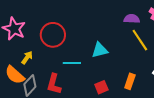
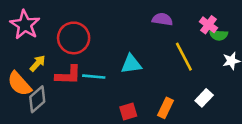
purple semicircle: (132, 19) -> (162, 19), moved
red L-shape: (54, 84) -> (68, 75), moved, turned -110

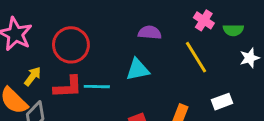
purple semicircle: (162, 19) -> (150, 33), moved
pink cross: (208, 25) -> (204, 20), moved
white rectangle: (204, 98) -> (222, 102), turned 30

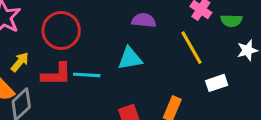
white rectangle: (222, 102) -> (217, 83), moved

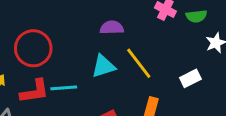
yellow line: (191, 48) -> (139, 63), moved

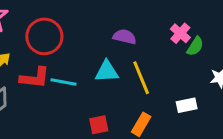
green semicircle: (196, 16) -> (195, 46), moved, turned -66

